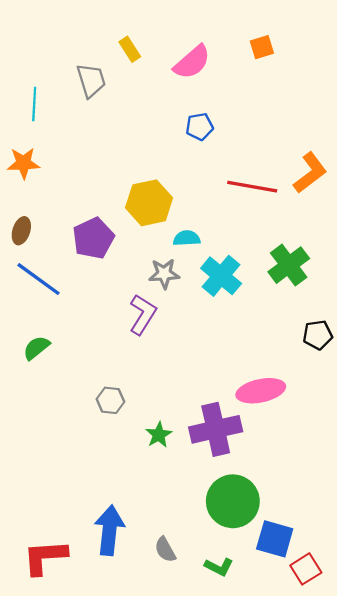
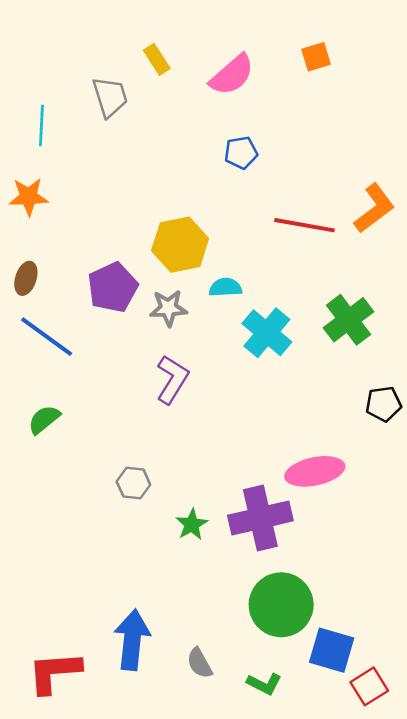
gray star: (164, 274) -> (168, 308), moved

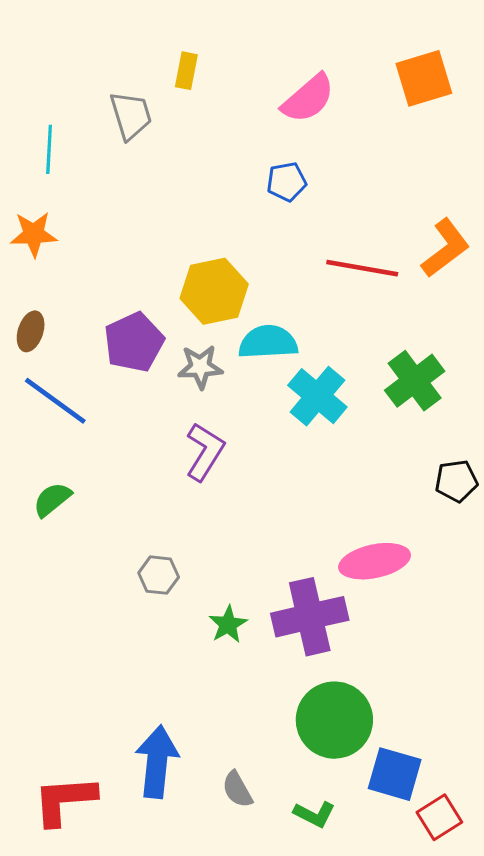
orange square: (316, 57) -> (424, 78), moved, size x1.6
yellow rectangle: (157, 59) -> (186, 71), turned 44
pink semicircle: (232, 75) -> (308, 98), moved
cyan semicircle: (225, 287) -> (268, 342), size x1.5

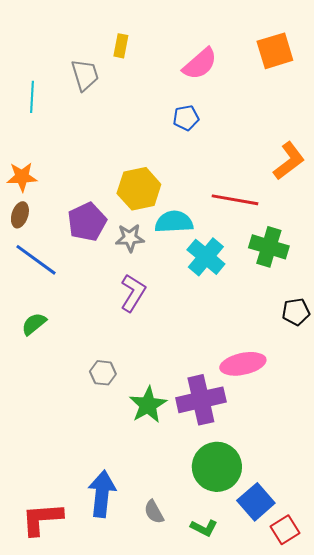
orange star: (34, 234) -> (22, 177), moved
red line: (362, 268) -> (235, 200), moved
green cross: (415, 381) -> (269, 247), turned -36
green star: (228, 624) -> (148, 405), size x1.5
blue square: (395, 774) -> (256, 502), turned 33

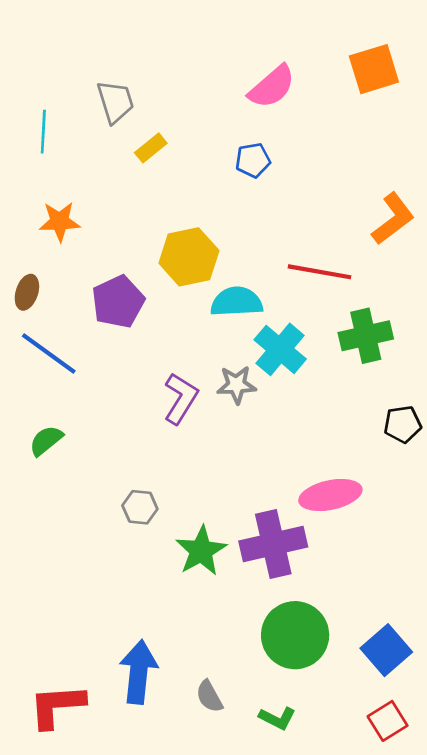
yellow rectangle: (121, 46) -> (151, 148), moved, turned 40
orange star: (22, 177) -> (60, 221), moved
gray star: (130, 238) -> (237, 385), moved
green cross: (269, 247) -> (366, 336), turned -30
blue square: (256, 502) -> (386, 650), moved

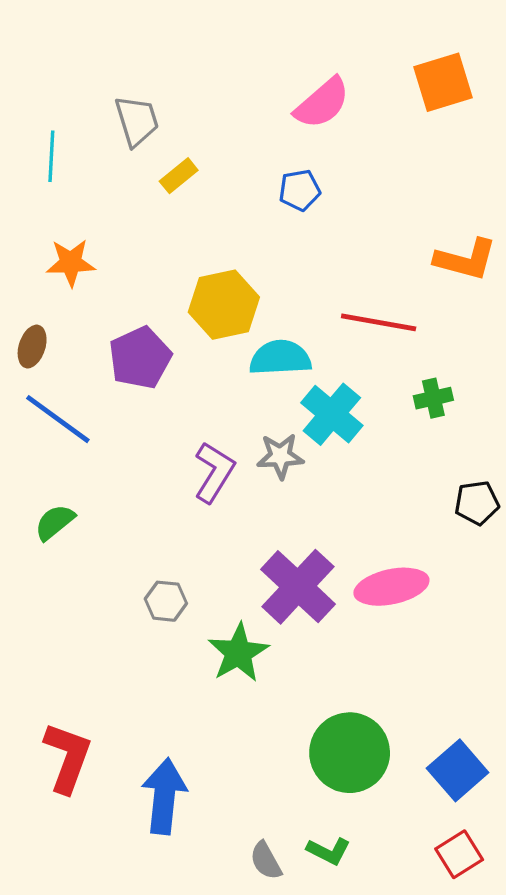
orange L-shape: (393, 219) -> (466, 259), turned 52
green cross: (366, 336) -> (433, 398), size x0.6
purple cross: (273, 544) -> (298, 587), moved, turned -34
gray semicircle: (209, 696) -> (266, 861), moved
red L-shape: (57, 706) -> (68, 757), moved, turned 114

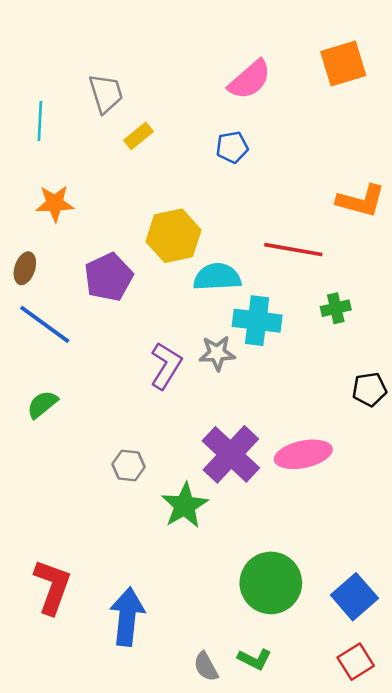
cyan cross: (332, 414) -> (257, 321), turned -33

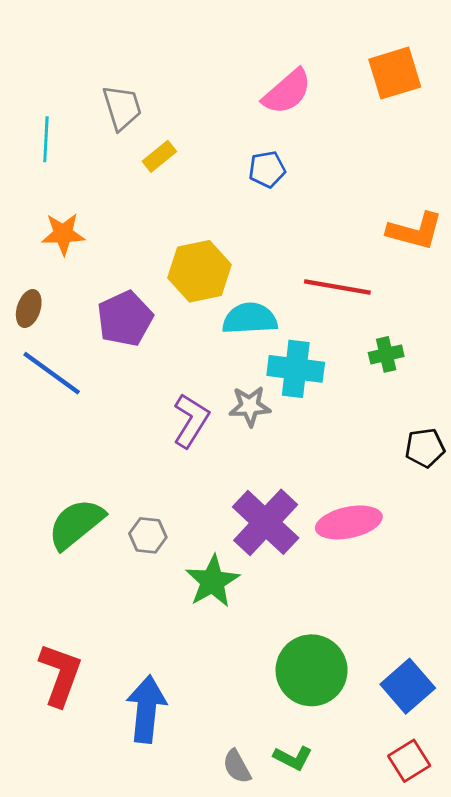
green semicircle: (42, 404) -> (76, 524), moved, size x1.6

